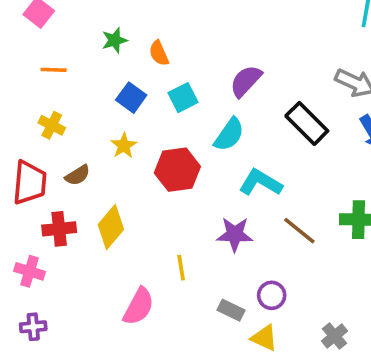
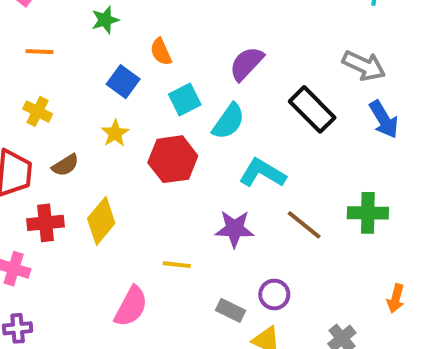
orange semicircle: (159, 53) -> (161, 52), moved
cyan square: (183, 98) -> (185, 99), moved
yellow line: (181, 268) -> (177, 265), turned -75

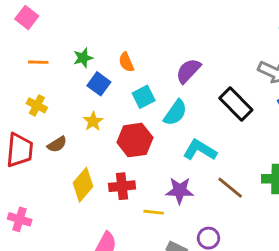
green star: (105, 20) -> (83, 58), moved
red cross: (45, 223) -> (122, 186), moved
yellow line: (177, 265) -> (154, 212), moved

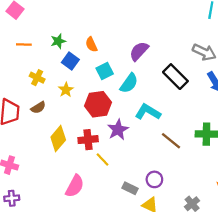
yellow cross: (37, 105) -> (37, 78), moved
purple star: (180, 191) -> (118, 130), moved, turned -30
yellow line: (154, 212) -> (102, 160), moved, turned 40

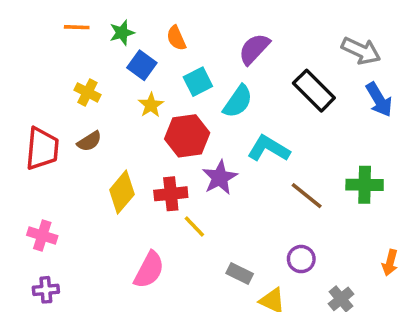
orange line: (24, 44) -> (77, 27), moved
yellow star: (66, 90) -> (151, 105), moved
purple circle: (154, 179) -> (301, 259), moved

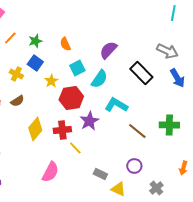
orange line: (77, 27) -> (10, 38), turned -48
blue square: (142, 65) -> (35, 63), moved

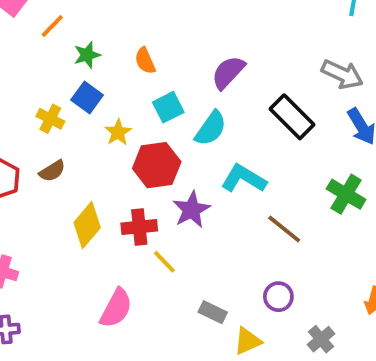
orange line: (10, 38) -> (52, 26), moved
green cross: (169, 125) -> (346, 194), moved, turned 30
yellow triangle: (118, 189) -> (248, 341), turned -49

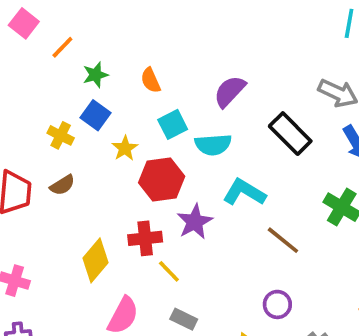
cyan semicircle: (211, 128) -> (213, 145), turned 51
yellow diamond: (87, 225) -> (95, 260), moved
gray rectangle: (213, 312) -> (184, 319), moved

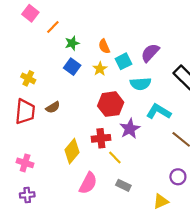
cyan square: (173, 124) -> (123, 61), moved
yellow cross: (61, 135) -> (28, 78), moved
yellow star: (125, 148) -> (100, 69), moved

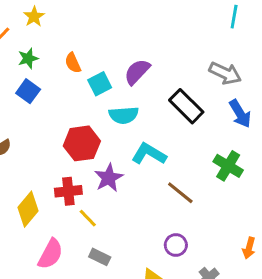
yellow star: (100, 69) -> (34, 17), moved

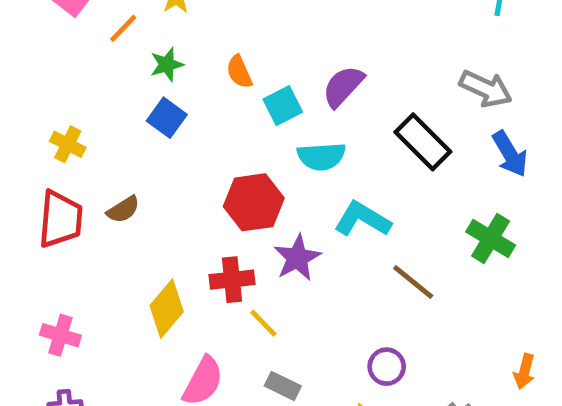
purple circle: (176, 245) -> (387, 367), moved

